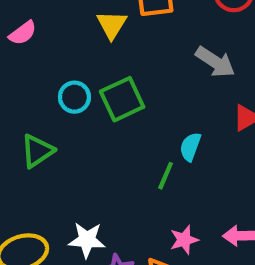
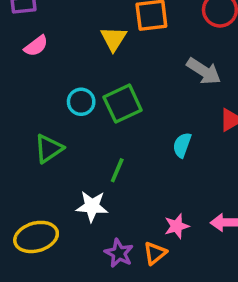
green line: (166, 176) -> (117, 170), moved
white star: (87, 240) -> (92, 206), moved

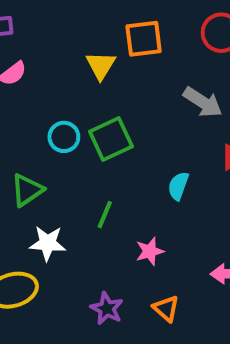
white star: (92, 206) -> (48, 243), moved
pink star: (177, 226) -> (150, 251), moved
orange triangle: (155, 253) -> (166, 309), moved, turned -40

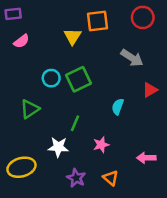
white star: (48, 243) -> (58, 147), moved

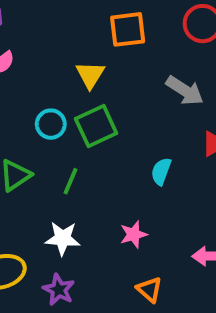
yellow triangle: (73, 36) -> (90, 75), moved
green line: (75, 123) -> (70, 181), moved
purple star: (76, 178) -> (59, 290), moved

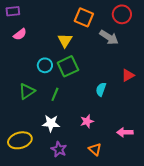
orange square: (128, 29) -> (84, 17), turned 30
gray arrow: (185, 91) -> (109, 37), moved
purple star: (59, 290) -> (59, 149), moved

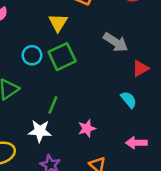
gray arrow: (109, 37) -> (116, 42), moved
cyan semicircle: (101, 89) -> (129, 100), moved, turned 120
green line: (55, 94) -> (53, 105), moved

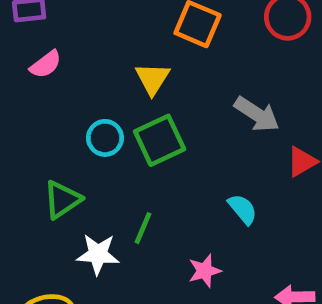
cyan semicircle: (129, 100) -> (243, 209), moved
white star: (40, 131) -> (98, 254), moved

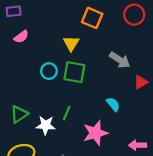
green square: (160, 140) -> (74, 72), turned 35
green triangle: (62, 200) -> (19, 114), moved
pink star: (205, 271) -> (95, 133), size x1.6

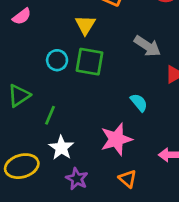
green line: (67, 113) -> (50, 115), moved
green triangle: (19, 114) -> (19, 95), moved
white star: (46, 125) -> (61, 148), moved, turned 30

